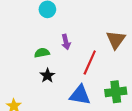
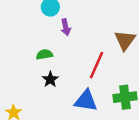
purple arrow: (66, 42) -> (66, 27), moved

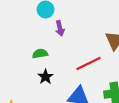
red line: (97, 65) -> (89, 64), turned 40

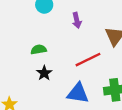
purple arrow: (60, 28) -> (77, 20), moved

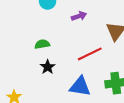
purple arrow: (77, 20) -> (79, 16), turned -96

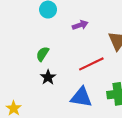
green semicircle: (42, 44) -> (42, 54), turned -48

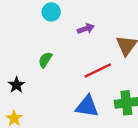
black star: (48, 77) -> (16, 85), moved

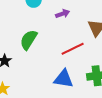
green semicircle: (45, 60) -> (29, 40), size x1.5

